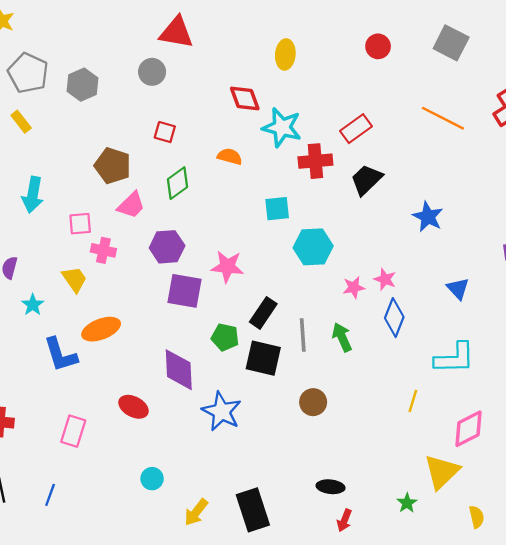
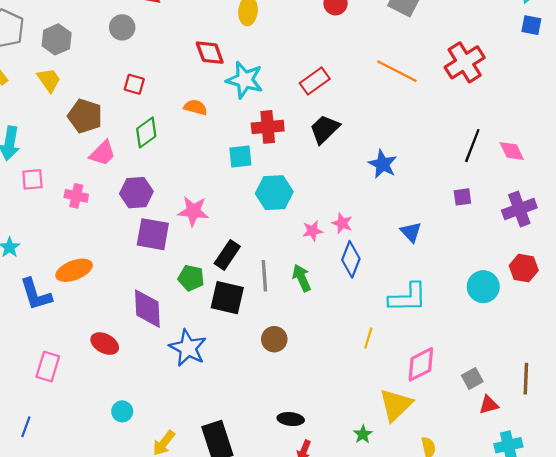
red cross: (315, 161) -> (268, 127), moved
pink square: (80, 224) -> (32, 179), moved
yellow trapezoid: (74, 279) -> (49, 80), moved

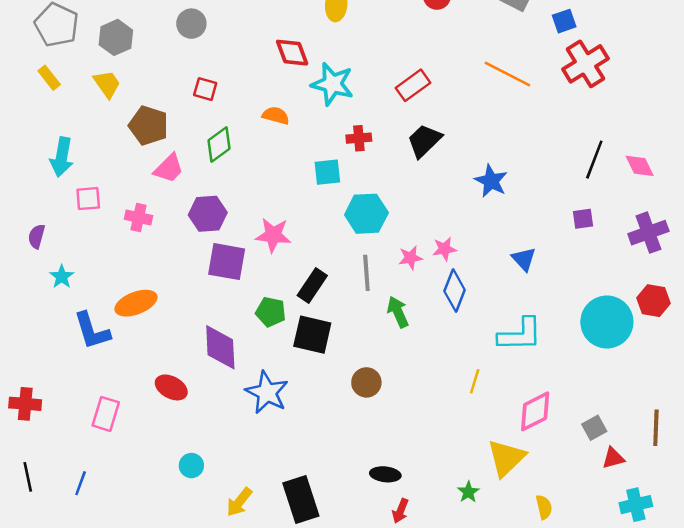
blue square: (531, 25) -> (564, 21), moved, turned -30
red cross: (268, 127) -> (359, 138), size x0.7
pink star: (342, 223) -> (444, 249), turned -30
gray line: (264, 276) -> (366, 273), moved
cyan circle: (483, 287) -> (607, 322), size x1.4

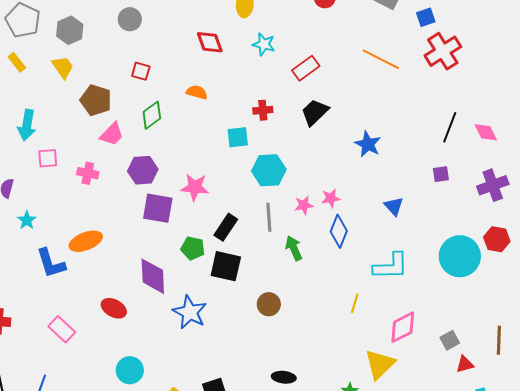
cyan star: (332, 84) -> (264, 44), moved, size x0.7
pink rectangle: (106, 414) -> (62, 329), turned -64
cyan circle: (191, 466) -> (130, 370), size x1.4

